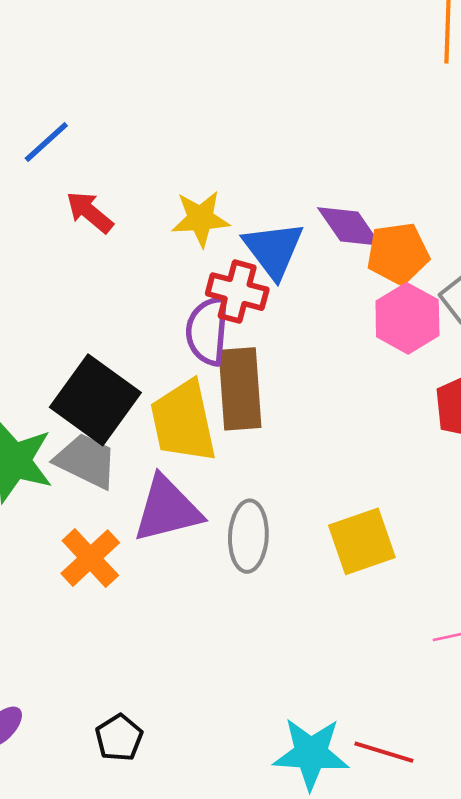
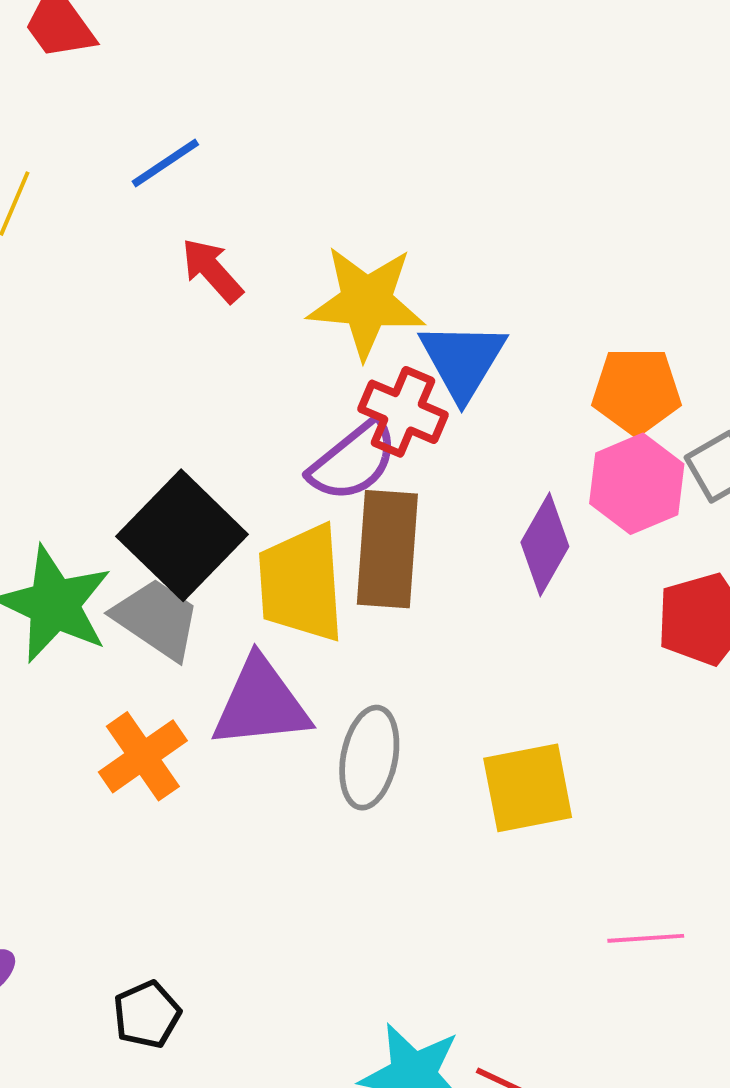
yellow star: (201, 219) -> (366, 302), size x1.4
purple diamond: (349, 227) -> (545, 544), moved, turned 56
purple semicircle: (207, 331) -> (353, 461), turned -142

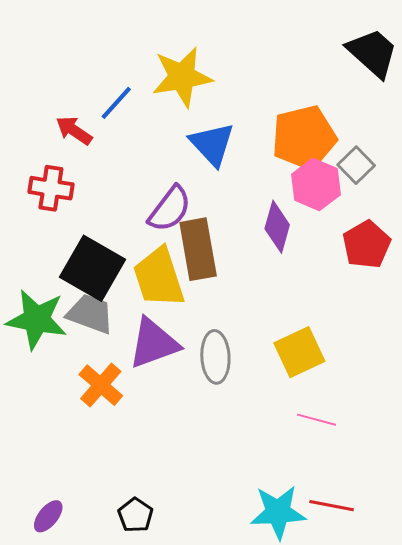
blue line: (165, 163) -> (116, 103), moved
yellow star: (366, 302) -> (182, 77), moved
orange pentagon: (636, 391) -> (304, 137), size x1.4
red cross: (403, 412) -> (51, 188), moved
pink line: (646, 938) -> (317, 420), moved, turned 33

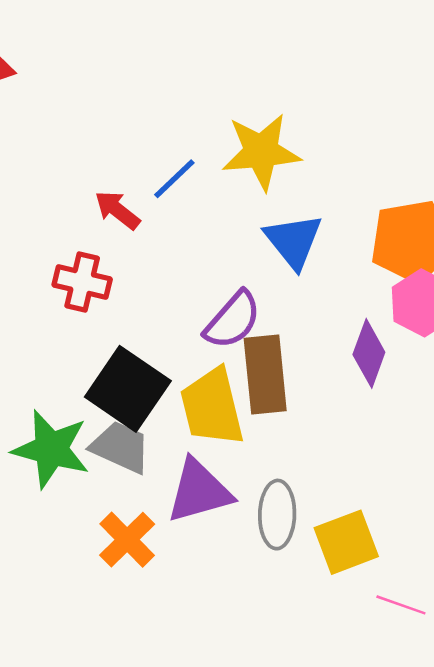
yellow square: (299, 352) -> (346, 542), moved

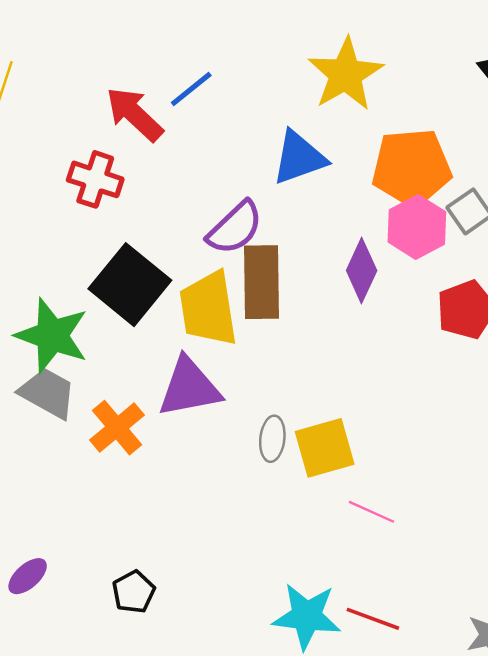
yellow star: (261, 152) -> (346, 74), moved, turned -30
red arrow: (117, 210) -> (134, 114), size x1.4
blue triangle: (293, 241) -> (299, 158), turned 44
gray trapezoid: (121, 447) -> (48, 393), moved
gray ellipse: (277, 515) -> (272, 439), moved, size x0.7

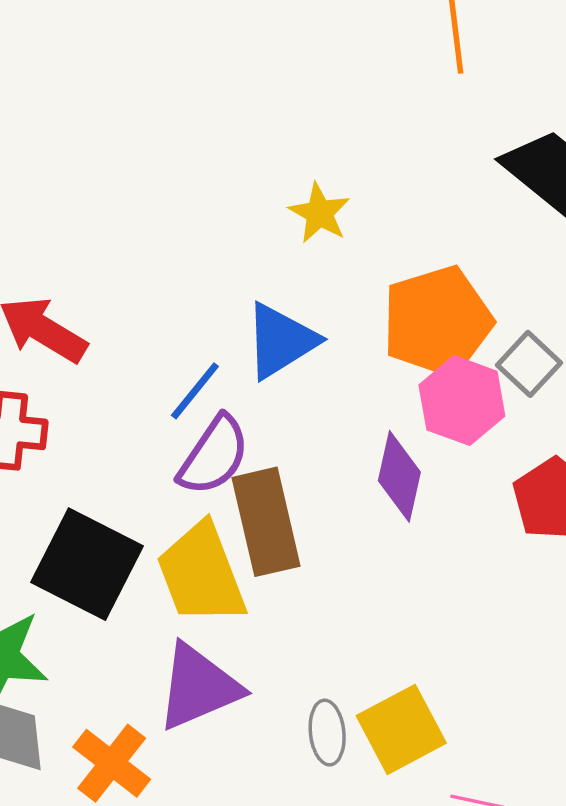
yellow star: (346, 74) -> (319, 213), size x0.6
blue line: (191, 89) -> (195, 391), moved

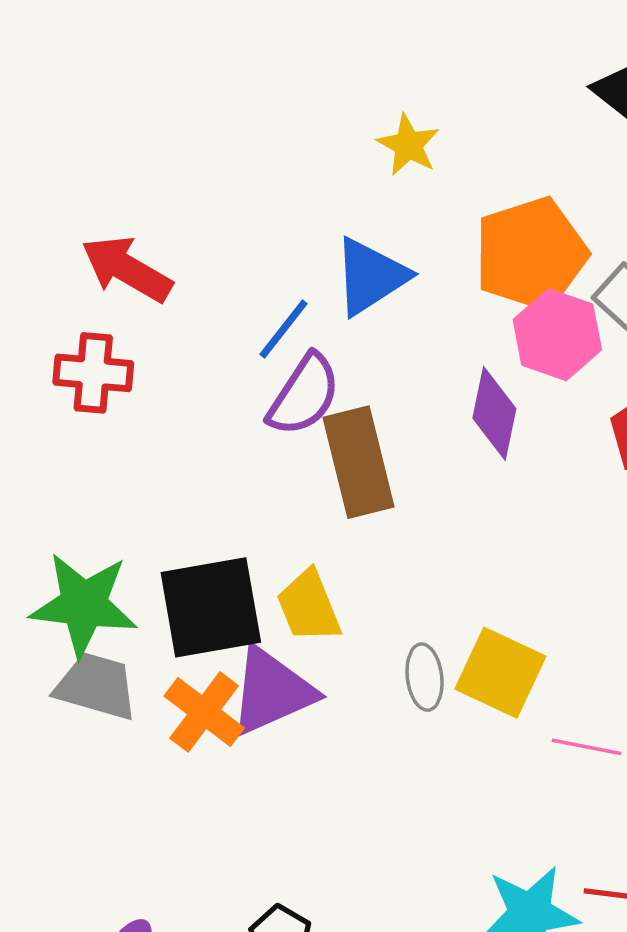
black square: (87, 564) -> (211, 607), moved, turned -36
yellow trapezoid: (201, 574) -> (309, 606), moved, size x0.7
purple triangle: (198, 687) -> (272, 691), moved
yellow square: (401, 729) -> (500, 673), turned -36

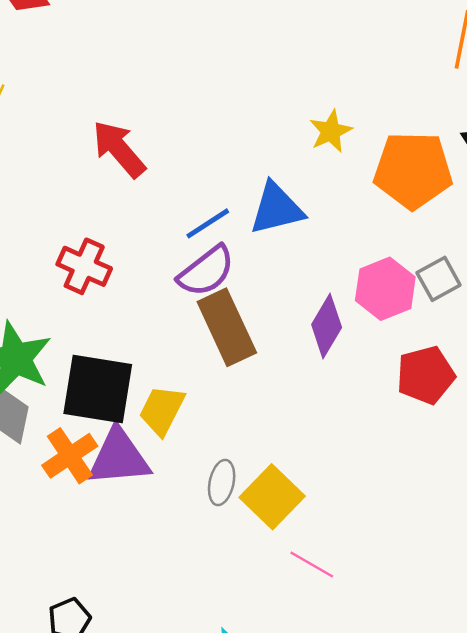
orange pentagon: (531, 254) -> (413, 170), moved
red cross: (93, 373) -> (84, 266), moved
brown rectangle: (358, 462) -> (227, 327), turned -30
yellow trapezoid: (309, 606) -> (162, 410), turned 30

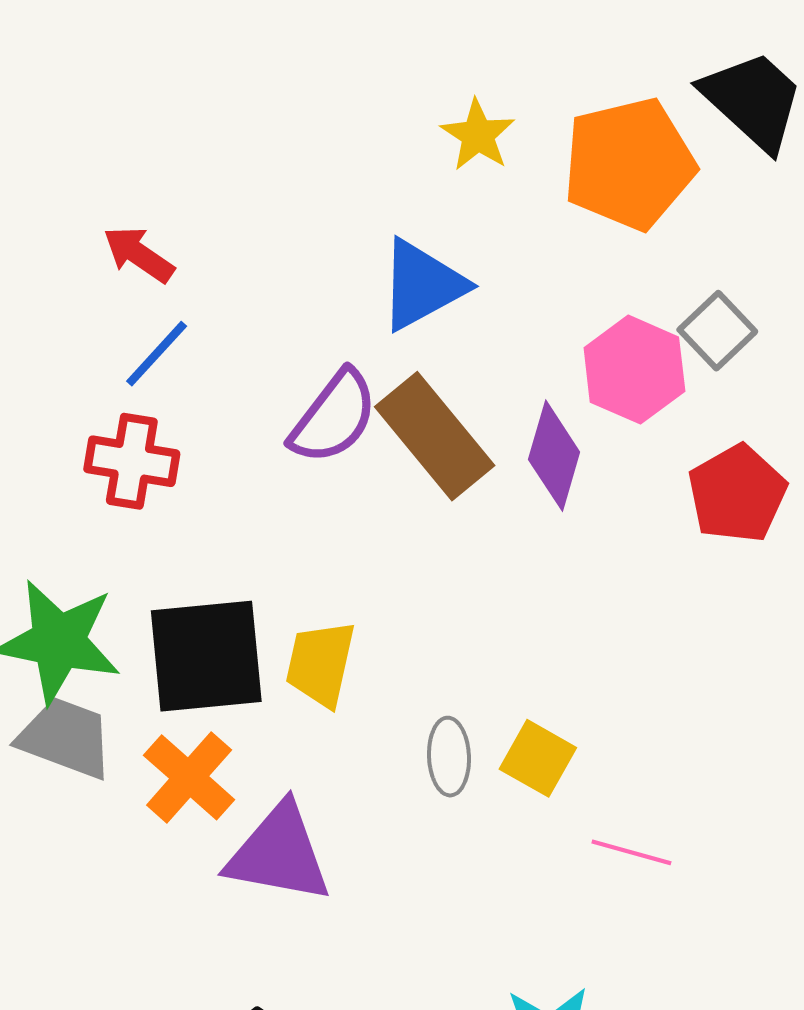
red arrow: (119, 149) -> (139, 254), size x0.7
blue line: (208, 223) -> (157, 354), moved
brown rectangle: (227, 327) -> (435, 436), moved
purple triangle: (119, 457) -> (279, 853), moved, turned 30
yellow square: (272, 497) -> (538, 758), size x0.7

